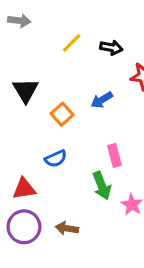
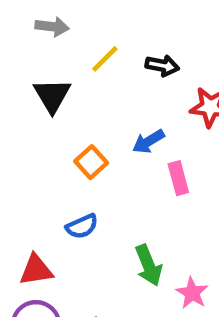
gray arrow: (19, 21) -> (52, 27), moved
black triangle: (26, 90) -> (52, 96), moved
pink rectangle: (114, 155) -> (178, 178), moved

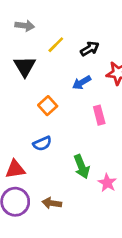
black arrow: (162, 66) -> (90, 49), turned -42
blue arrow: (148, 141) -> (82, 83), moved

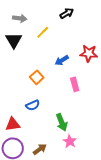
black arrow: (90, 49) -> (67, 13), moved
black triangle: (25, 66) -> (14, 40), moved
pink star: (107, 183) -> (70, 141), moved
brown arrow: (52, 203) -> (40, 149), turned 136

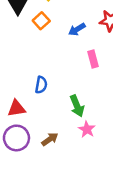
orange square: (37, 77) -> (41, 21), moved
blue semicircle: (33, 105) -> (41, 85), turned -56

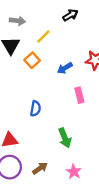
blue semicircle: (41, 85) -> (35, 109), moved
pink star: (87, 129) -> (74, 172), moved

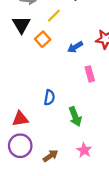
blue semicircle: (35, 109) -> (49, 98), moved
brown arrow: (40, 168) -> (50, 156), moved

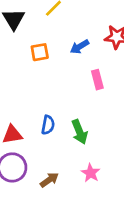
orange square: (43, 39) -> (40, 52), moved, turned 32
blue semicircle: (49, 98) -> (48, 125), moved

